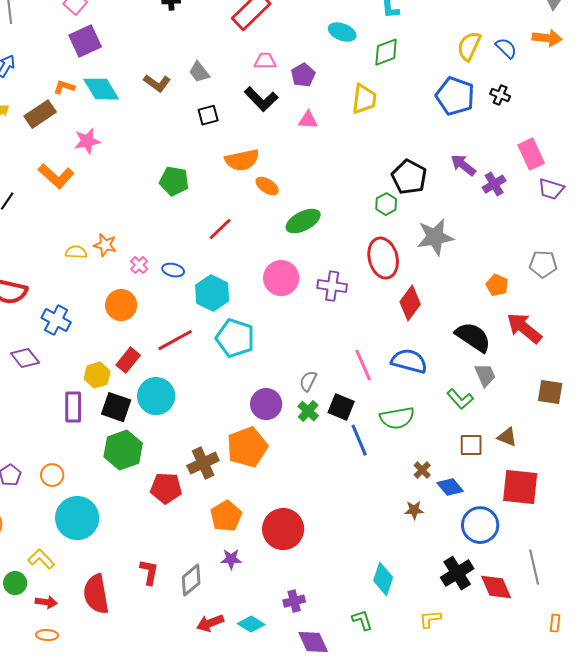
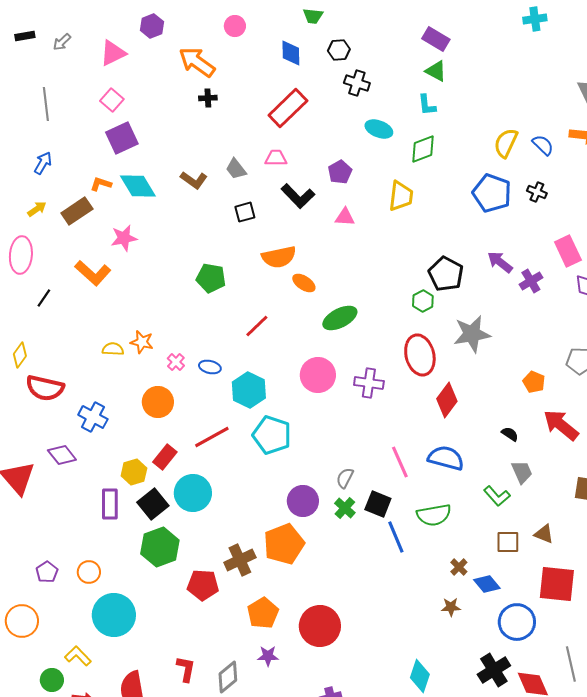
pink trapezoid: (265, 61) -> (276, 158), moved
black semicircle: (473, 337) -> (510, 434), size x0.5
black square: (116, 407) -> (153, 504), turned 32

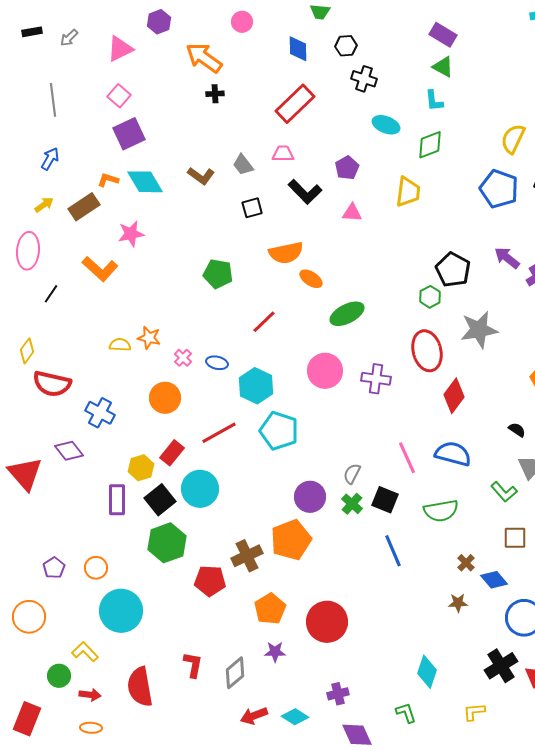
blue line: (396, 537) -> (393, 551), moved

